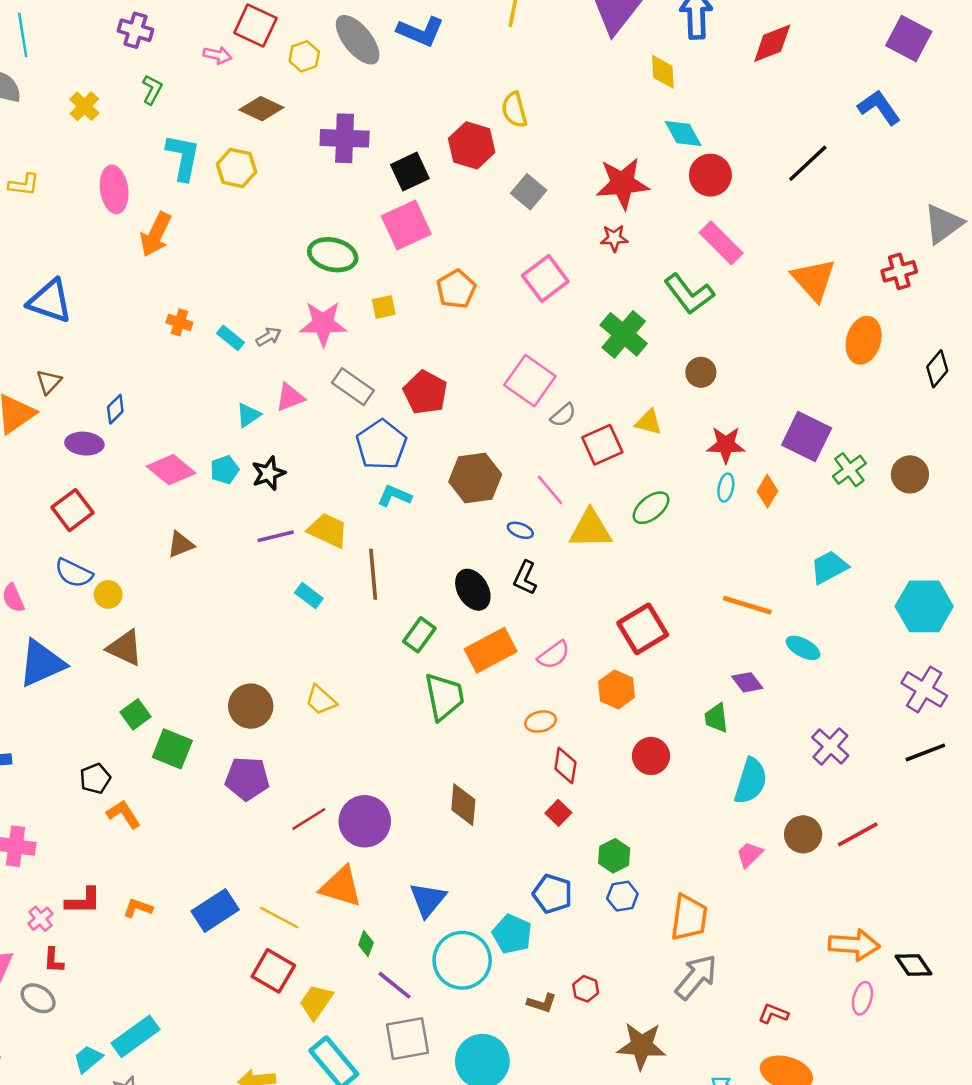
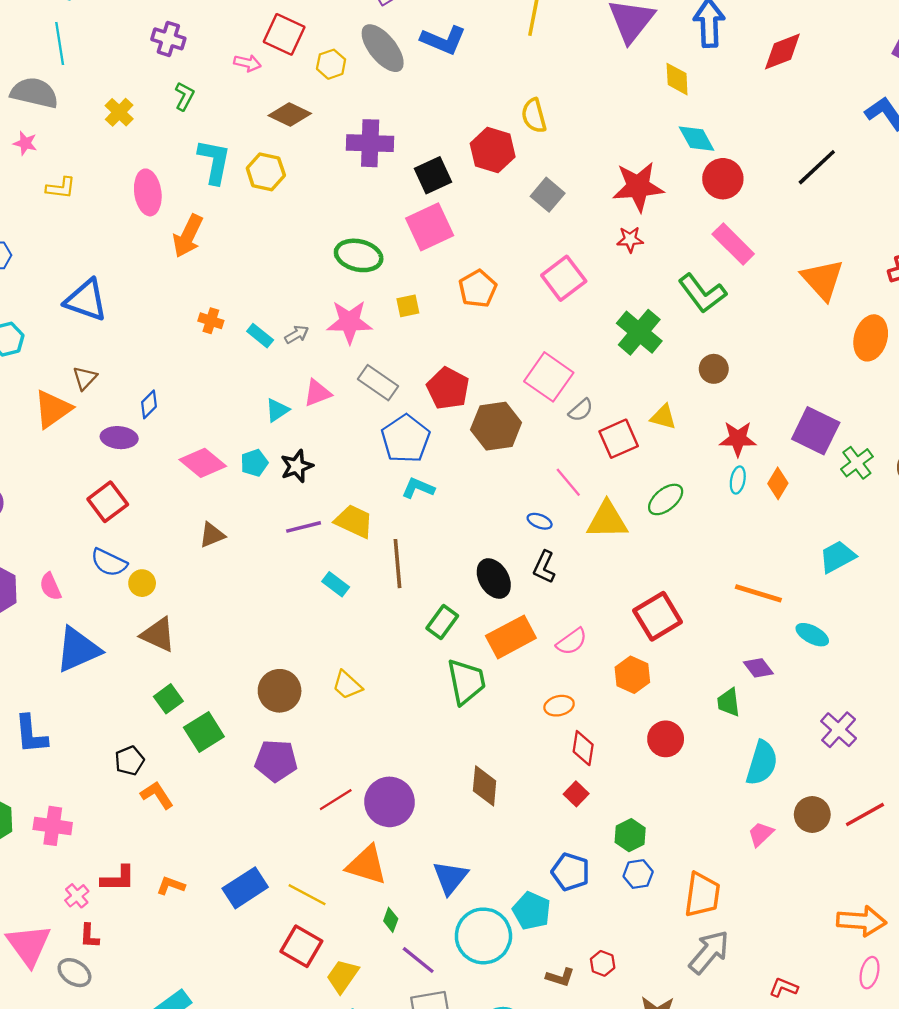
brown hexagon: (475, 478) -> (496, 426), moved
green square: (172, 749) -> (204, 732), turned 36

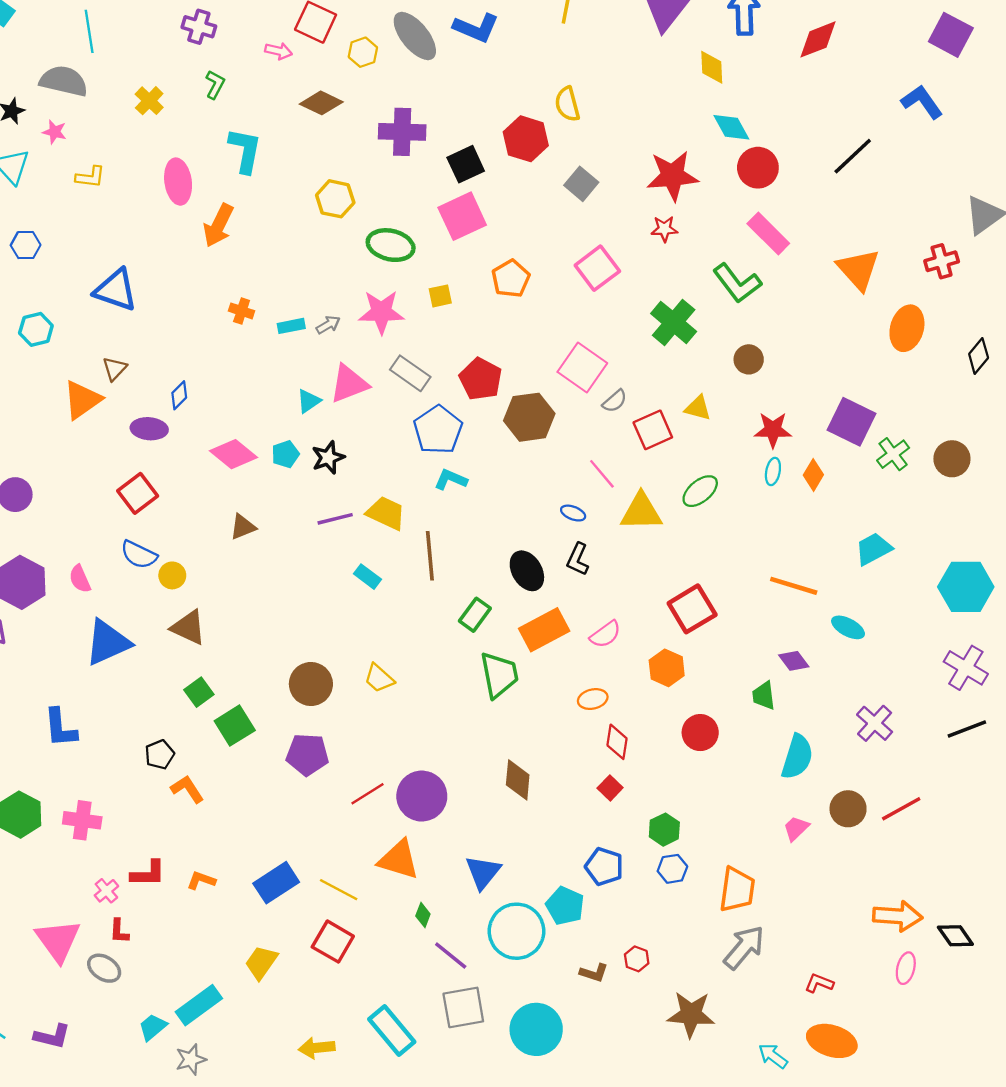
yellow hexagon: (266, 172) -> (335, 199), moved
cyan rectangle: (260, 336) -> (291, 326), turned -50
pink triangle: (317, 393) -> (349, 384), size x1.4
yellow trapezoid: (343, 976) -> (261, 962), moved

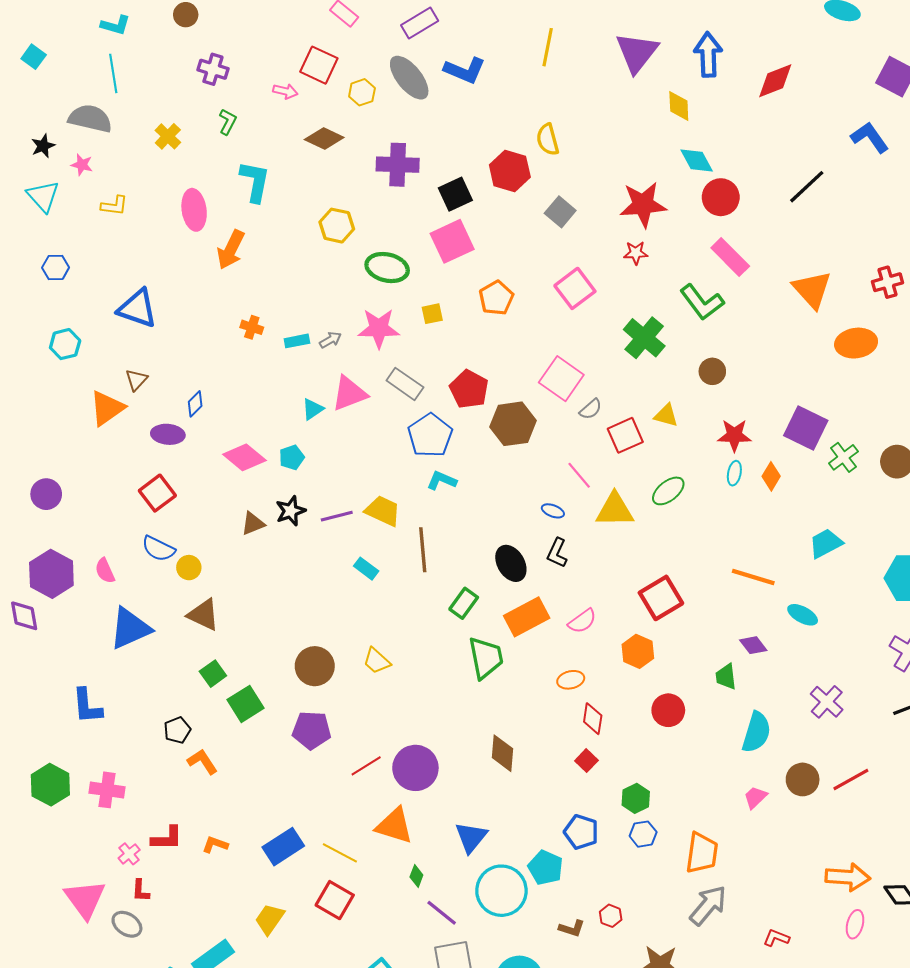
orange ellipse: (907, 328) -> (856, 343), turned 66
black star: (328, 458) -> (291, 511), moved

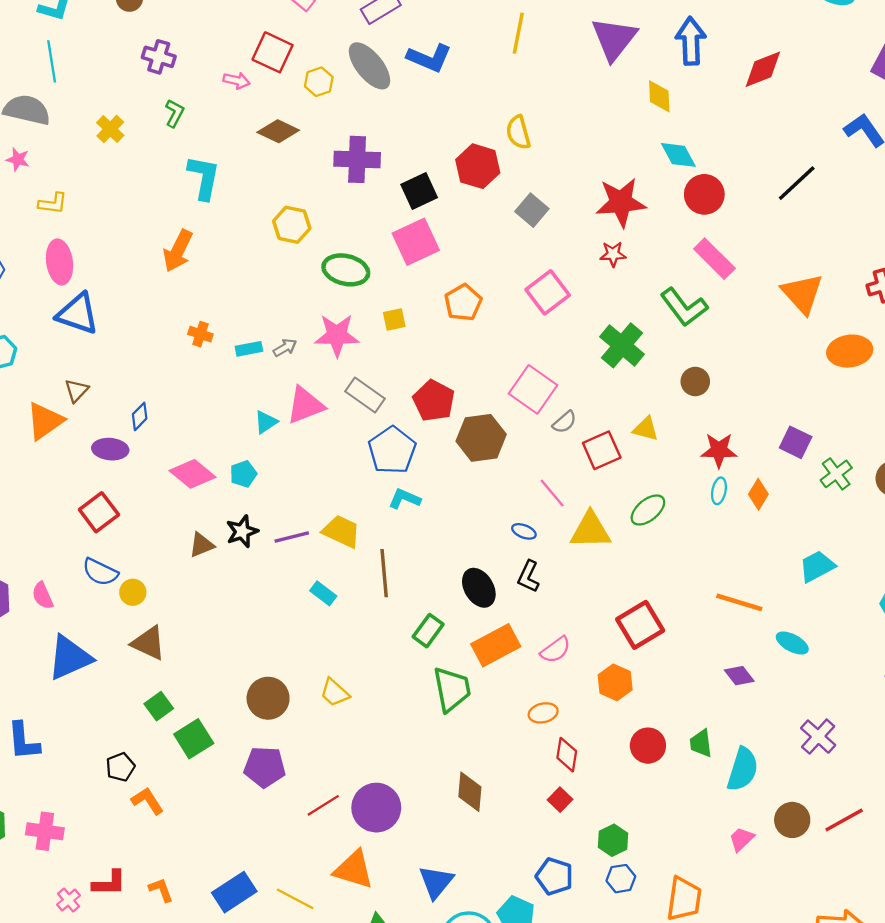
pink ellipse: (194, 210) -> (60, 262), moved
purple square: (806, 428) -> (796, 442), size x0.7
green trapezoid: (726, 677) -> (701, 743), moved
orange L-shape: (215, 845) -> (161, 890), turned 50

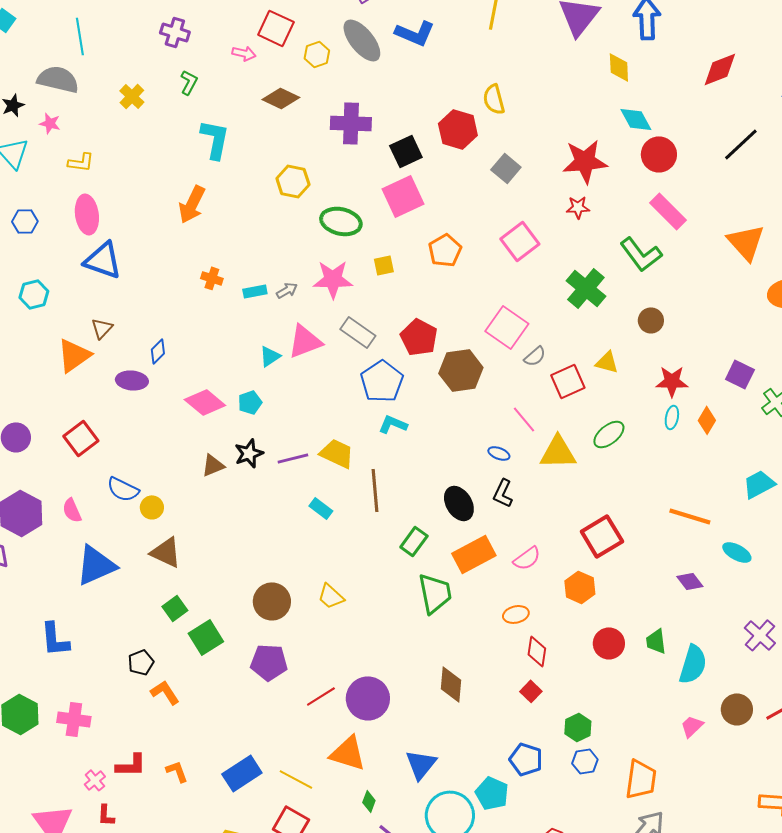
red diamond: (763, 69) -> (720, 69), moved
red square: (99, 512) -> (81, 438), moved

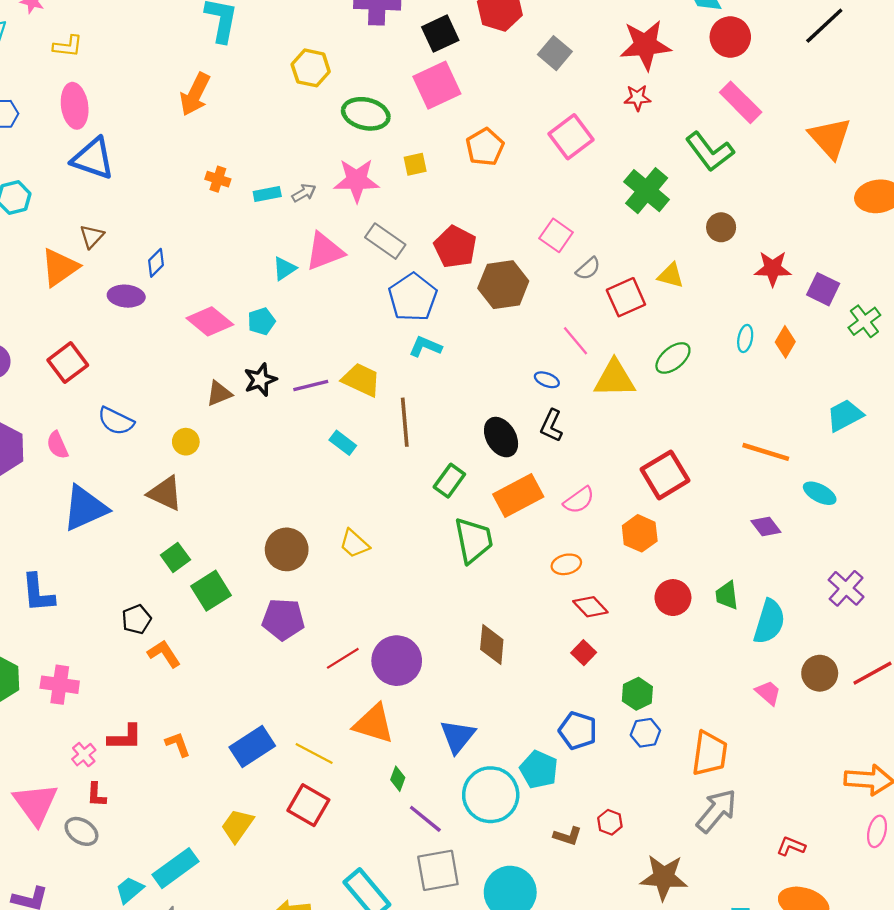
pink square: (507, 327) -> (556, 235), size x0.7
red star: (672, 381) -> (773, 269), moved
yellow circle: (152, 507) -> (186, 442), moved
red diamond: (537, 651) -> (590, 607), turned -52
pink trapezoid: (692, 726) -> (768, 693), turned 85

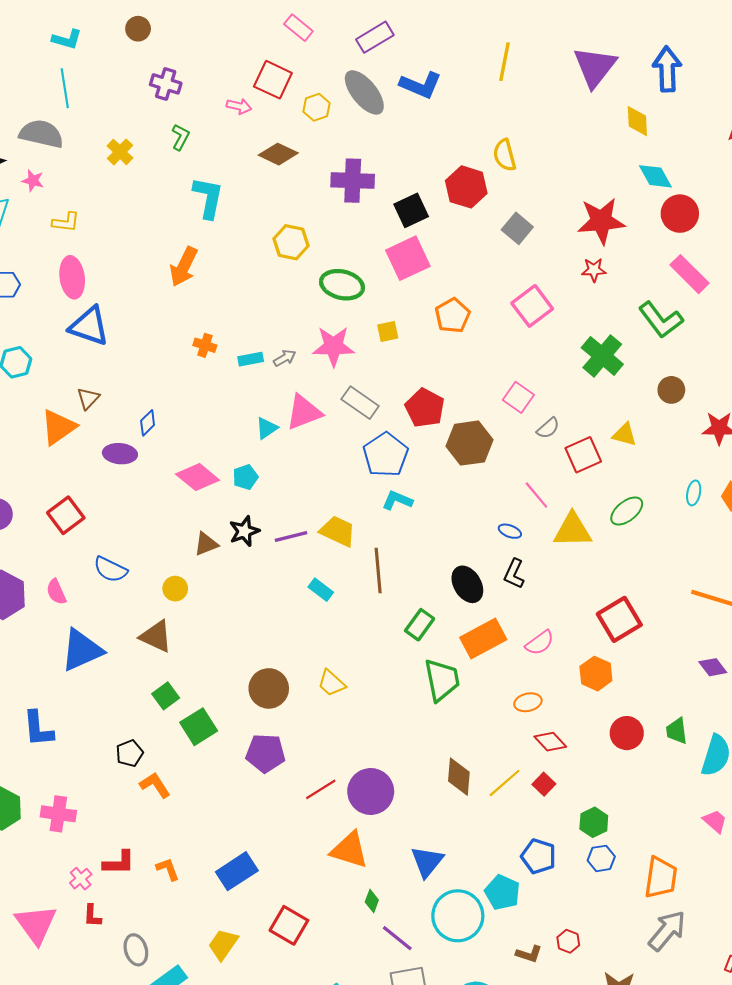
yellow line: (314, 753) -> (505, 783), moved, turned -69
gray ellipse: (81, 831) -> (136, 950), moved, turned 40

